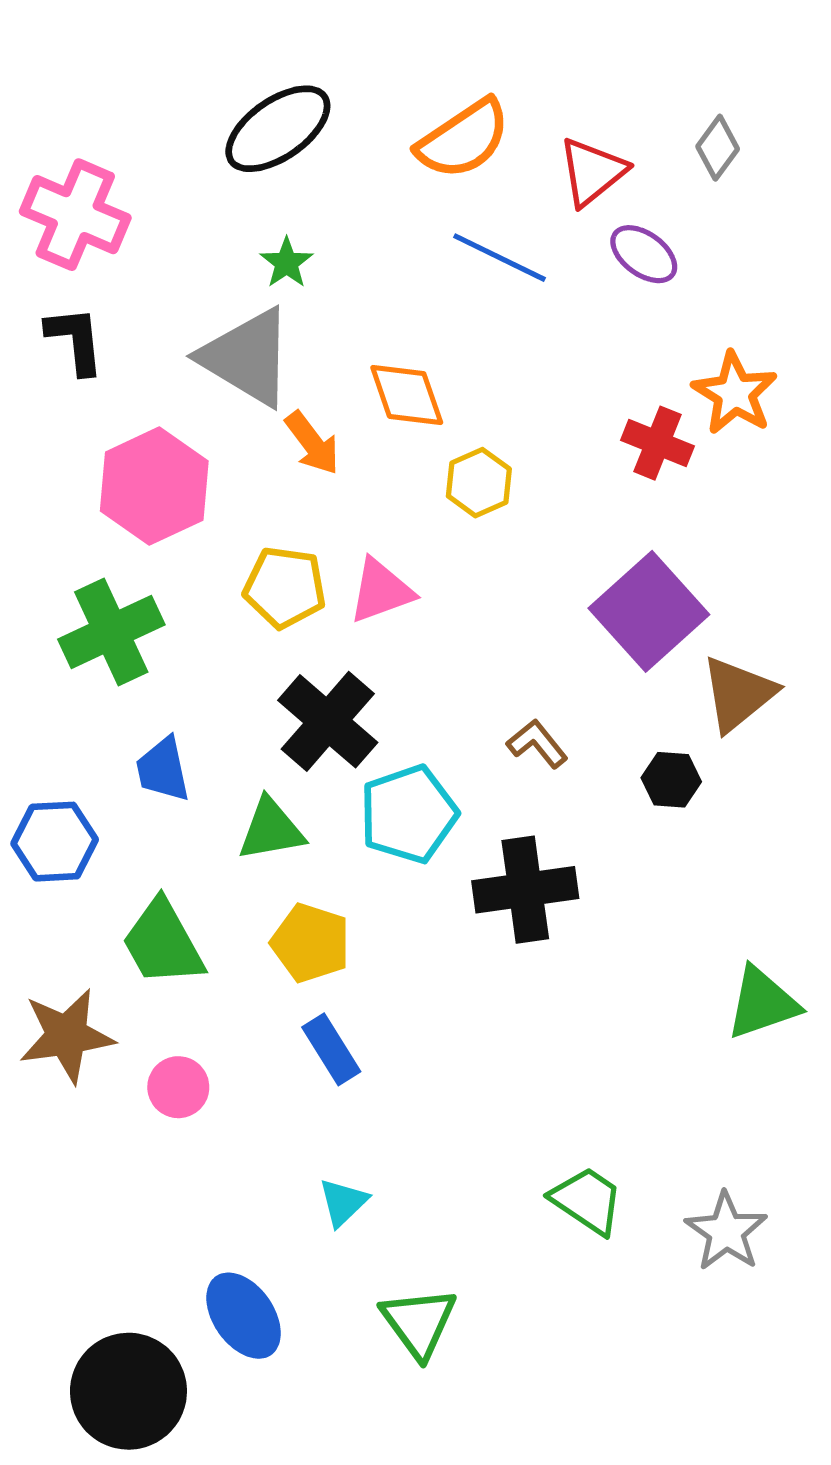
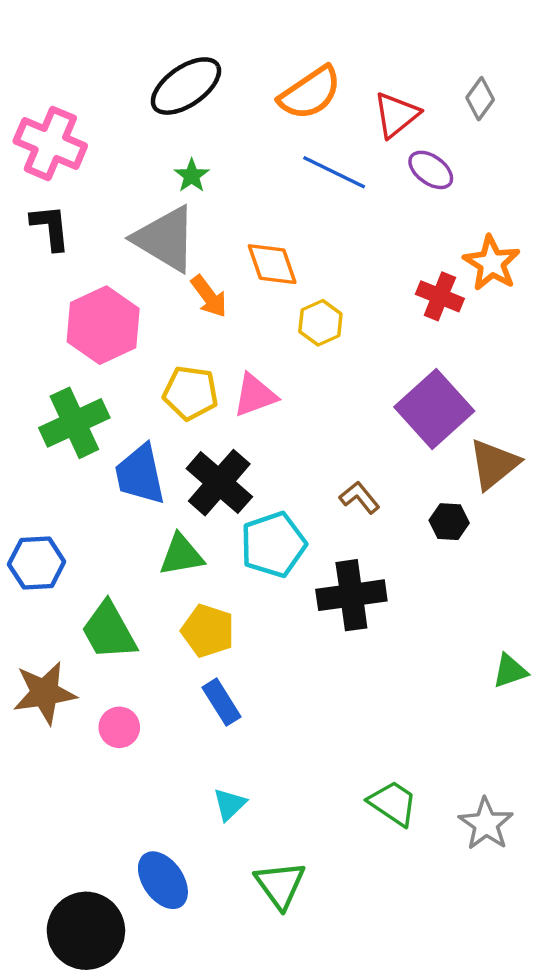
blue trapezoid: (163, 769) -> (140, 474), moved, size x1.4
green triangle: (762, 1003) -> (510, 671), size x0.7

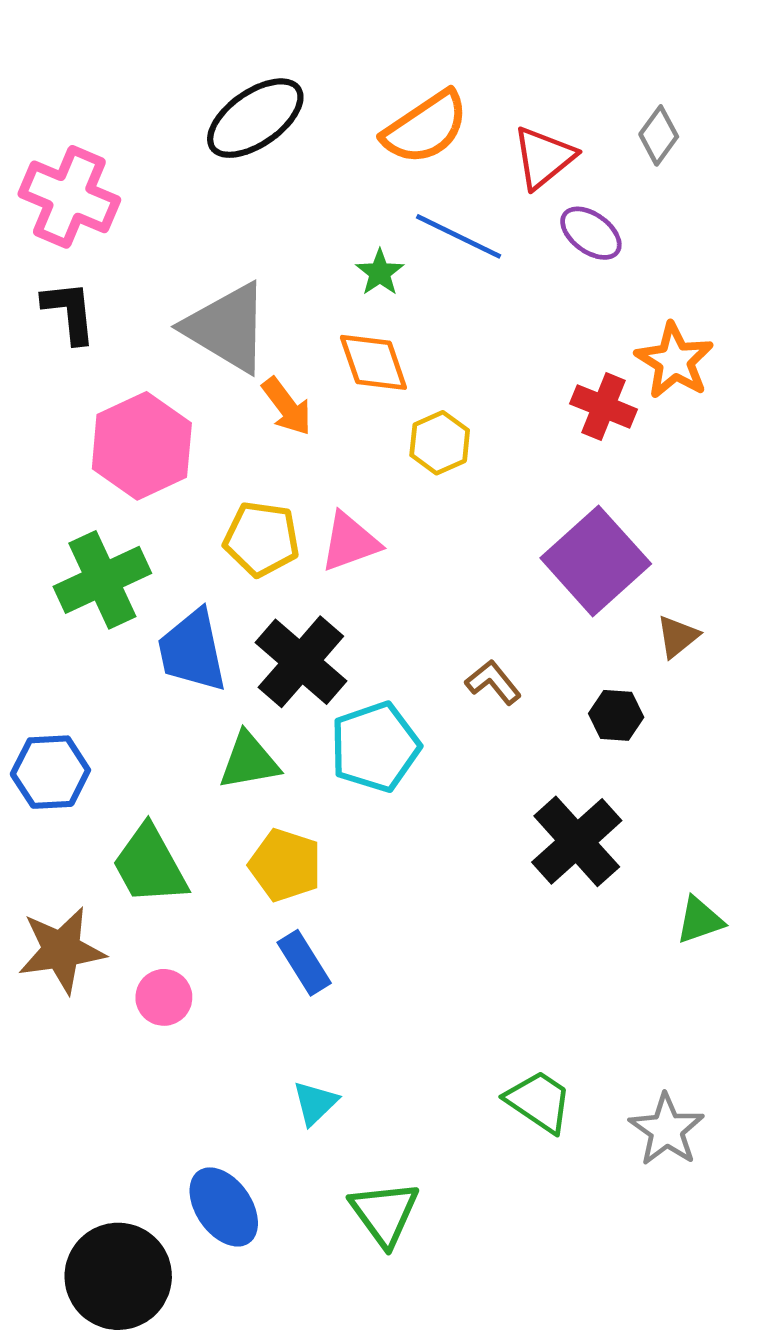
green star: (192, 176) -> (380, 273), moved
brown triangle: (494, 464) -> (678, 637), size x0.6
black cross: (351, 595) -> (577, 841), moved, turned -34

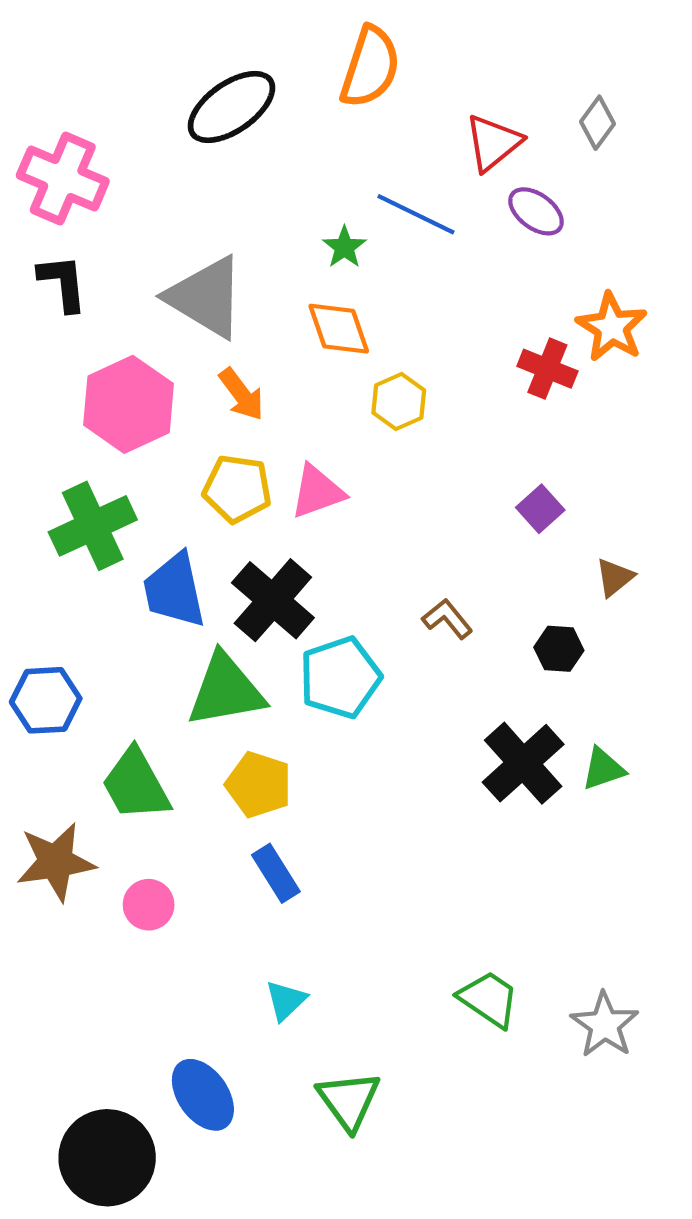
orange semicircle: (425, 128) -> (370, 67), moved, turned -38
orange arrow: (287, 406) -> (241, 394), moved
purple square: (596, 561) -> (540, 509), size x0.5
green triangle: (249, 761) -> (226, 690), size x1.4
green triangle: (700, 920) -> (603, 769), moved

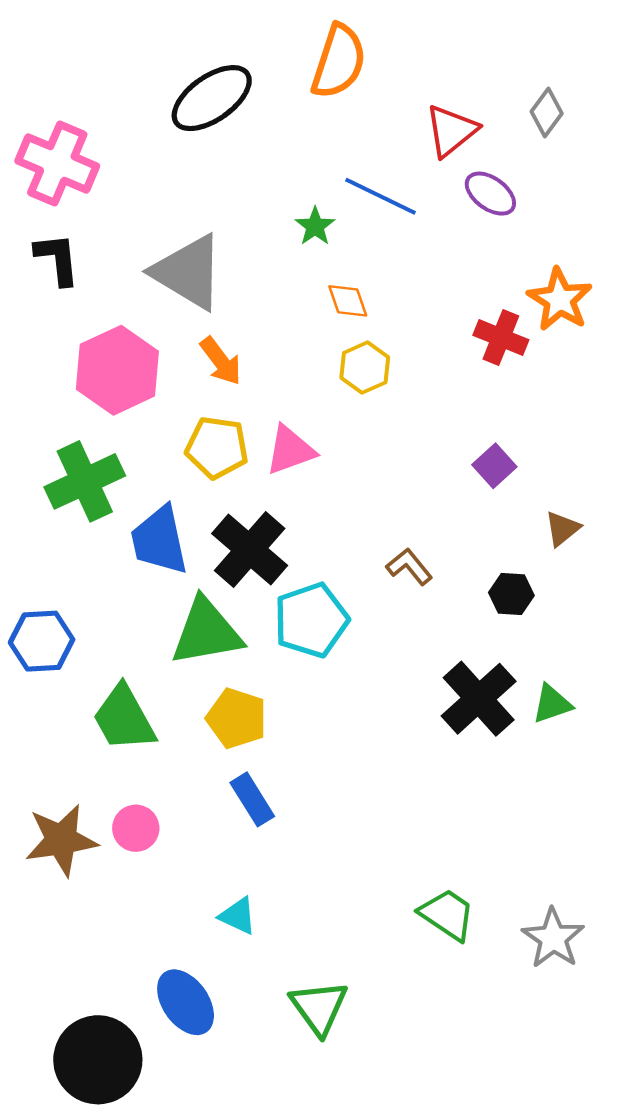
orange diamond: (339, 329) -> (348, 301), moved, size x0.7
brown star: (56, 862) -> (61, 840), moved
cyan triangle: (286, 1000) -> (238, 916), moved, turned -51

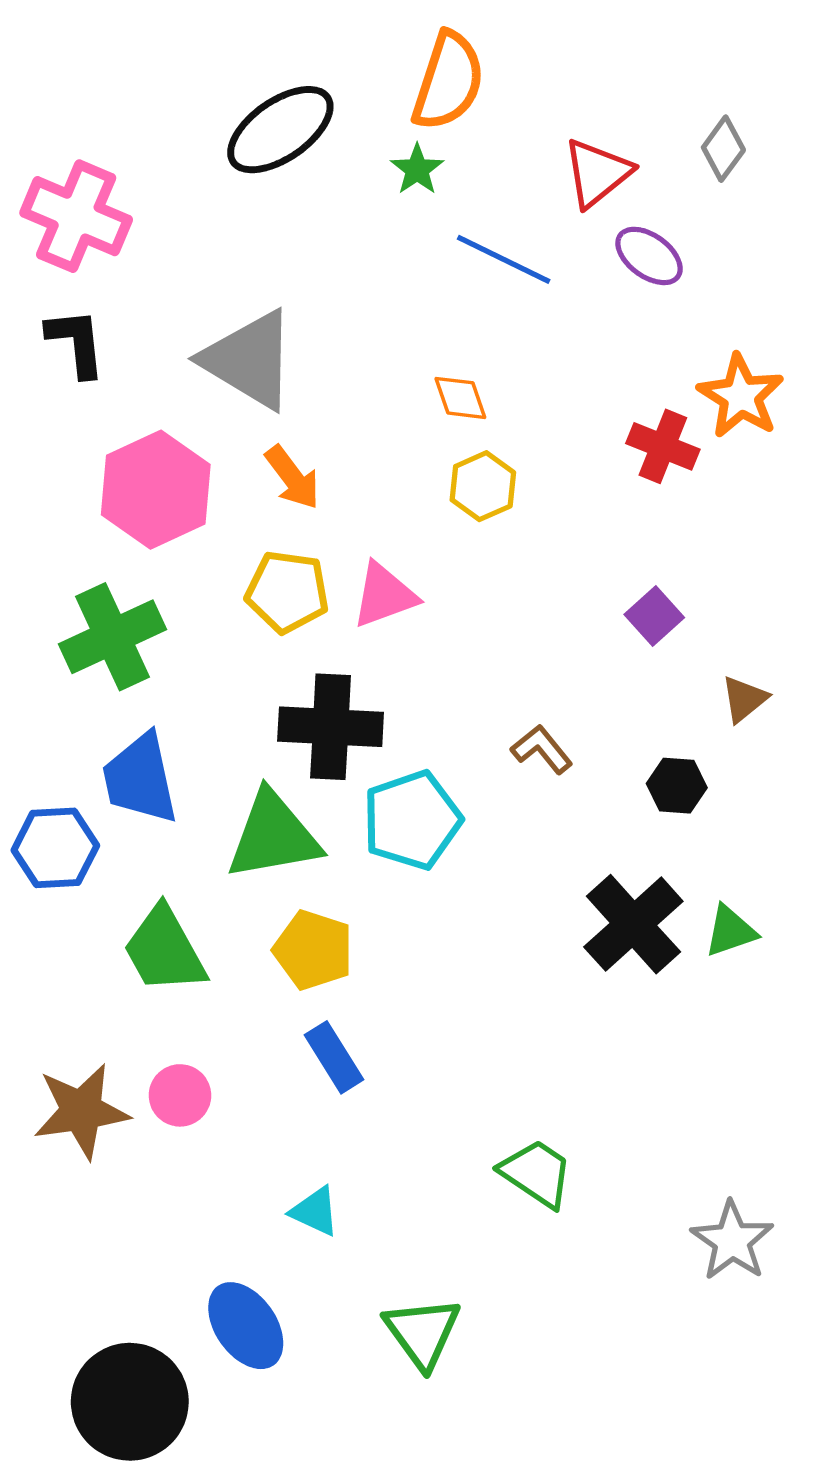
green star: (315, 226) -> (417, 169), moved
blue trapezoid: (159, 540) -> (140, 779), moved
black cross: (250, 549) -> (331, 727), turned -38
green trapezoid: (447, 915) -> (537, 1173), moved

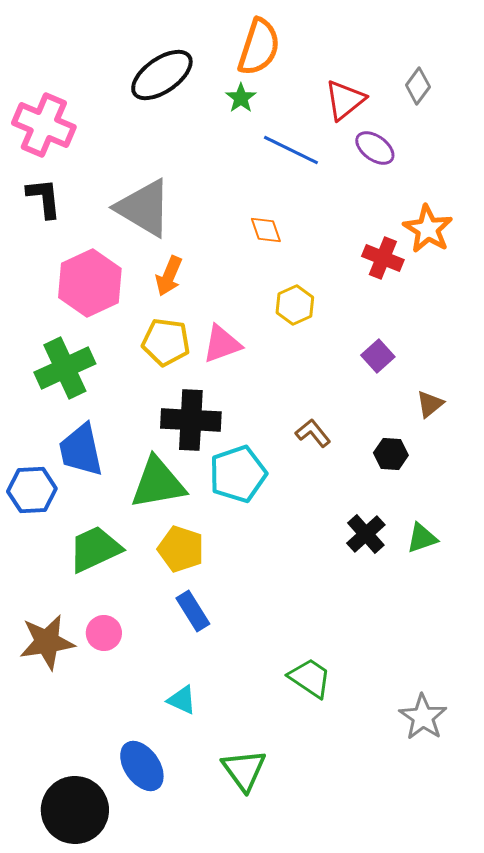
orange arrow: (292, 478) -> (169, 276), turned 60
yellow hexagon: (483, 486) -> (295, 305), moved
black cross: (633, 924) -> (366, 534), size x0.7
green trapezoid: (164, 950) -> (95, 549), turned 94

